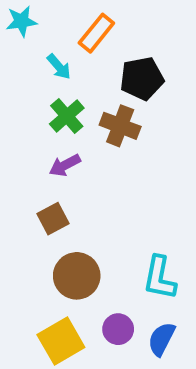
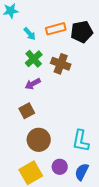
orange rectangle: (96, 33) -> (56, 29), moved, turned 36
black pentagon: (142, 78) -> (82, 32), moved

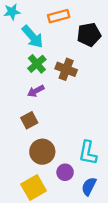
orange rectangle: (56, 29) -> (59, 16), moved
cyan arrow: (30, 34) -> (33, 37), size x1.6
purple circle: (60, 167) -> (65, 172), moved

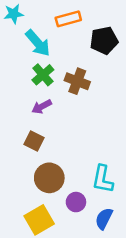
brown square: (29, 120) -> (34, 141), turned -35

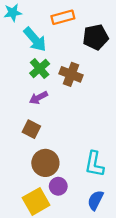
purple circle: (76, 202) -> (58, 186), moved

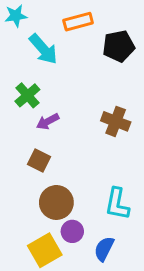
green cross: (40, 69) -> (27, 95), moved
brown cross: (71, 74) -> (116, 121), moved
blue semicircle: (96, 200) -> (104, 249), moved

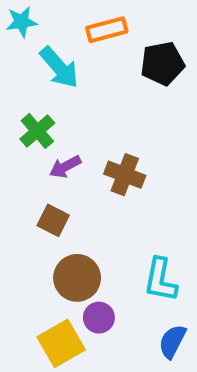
brown cross: (116, 121) -> (125, 175), moved
blue semicircle: (104, 249) -> (172, 341), moved

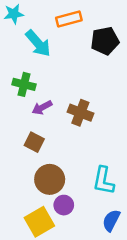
green cross: (37, 131) -> (24, 84), turned -35

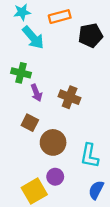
cyan star: (14, 14) -> (22, 12), moved
purple arrow: (42, 108) -> (36, 93), turned -84
brown circle: (50, 179) -> (53, 142), moved

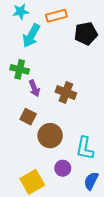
cyan arrow: (33, 38) -> (31, 36), turned 70
purple circle: (55, 177) -> (63, 168), moved

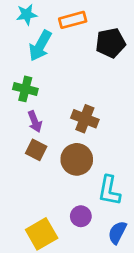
purple arrow: (34, 88) -> (35, 121), moved
brown circle: (50, 136) -> (77, 159), moved

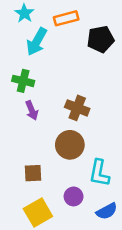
cyan star: (27, 14) -> (24, 13), turned -30
brown square: (36, 150) -> (33, 173), moved, turned -30
blue semicircle: (117, 232) -> (107, 211), turned -145

